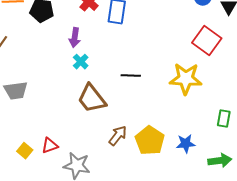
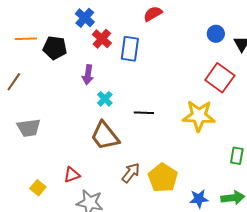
cyan cross: (81, 62) -> (105, 99), moved
blue star: (186, 144) -> (199, 199), moved
red triangle: (50, 146) -> (72, 175), moved

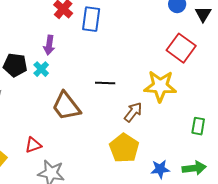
black pentagon: (55, 48) -> (15, 65), moved
cyan cross: (105, 99) -> (41, 69), moved
brown arrow: (131, 173) -> (133, 112), moved

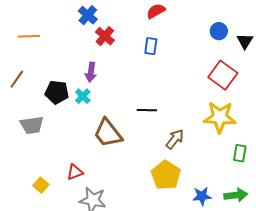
blue rectangle: (91, 19) -> (151, 46), moved, size x0.7
yellow star: (160, 86) -> (220, 117), moved

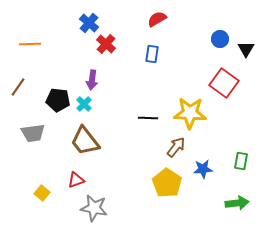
yellow star: (220, 117) -> (190, 113), moved
brown trapezoid: (108, 133) -> (85, 141), moved
blue star: (202, 196) -> (203, 169), moved

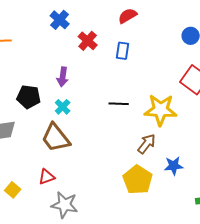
red cross: (106, 44) -> (88, 41), moved
cyan cross: (84, 104) -> (63, 107), moved
black line: (148, 118) -> (119, 104), moved

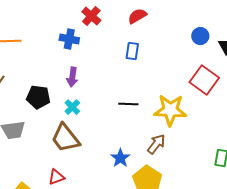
blue cross: (60, 20) -> (69, 39), moved, turned -30
red cross: (88, 41) -> (91, 16), moved
blue star: (174, 166) -> (120, 158), moved, turned -30

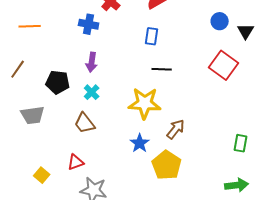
black line: (128, 104) -> (162, 69), moved
yellow star: (170, 110) -> (145, 103), moved
brown trapezoid: (65, 138) -> (85, 123), size x0.7

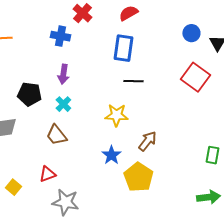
blue rectangle: (152, 36) -> (123, 48), size x1.5
yellow star: (145, 103) -> (116, 115), size x0.7

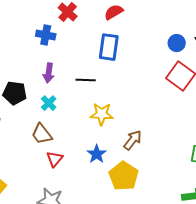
blue circle: (191, 33) -> (177, 43), moved
black line: (133, 81) -> (86, 80), moved
red triangle: (47, 174) -> (55, 159), moved, turned -30

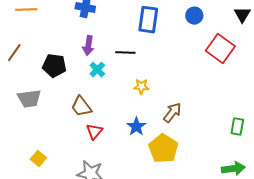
blue circle: (177, 43) -> (194, 16), moved
cyan cross: (49, 103) -> (97, 70), moved
yellow star: (102, 114) -> (141, 87), size x0.7

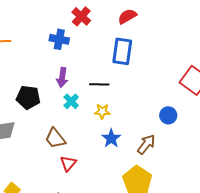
blue circle: (194, 16) -> (168, 115), moved
yellow star: (141, 87) -> (102, 111), moved
blue star: (136, 127) -> (111, 138), moved

